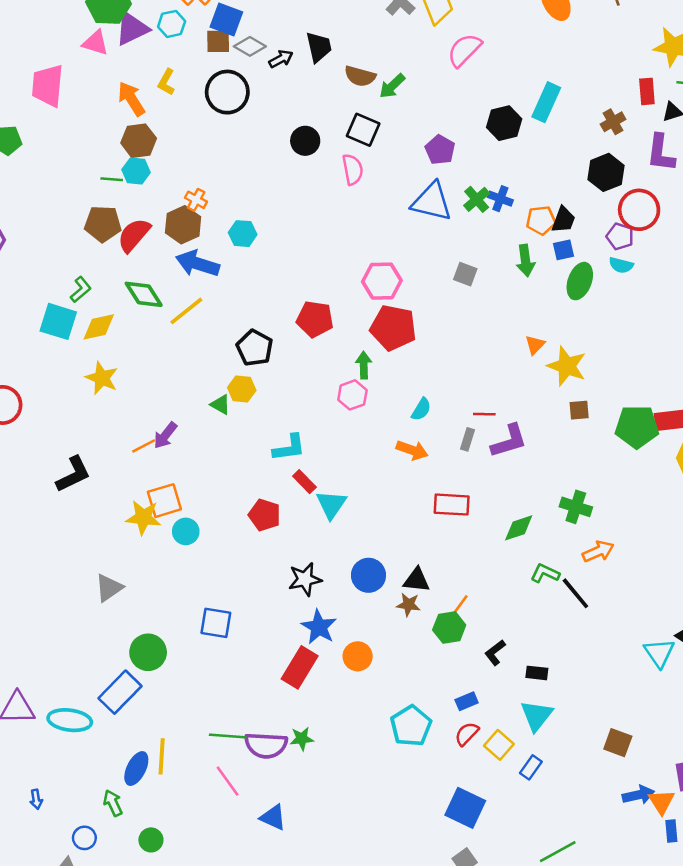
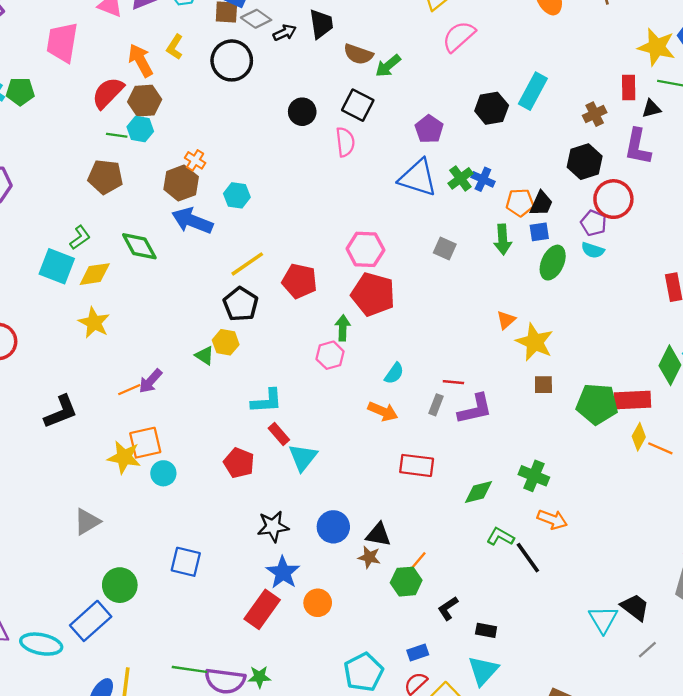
red semicircle: (134, 235) -> (108, 93), moved
yellow line: (186, 311) -> (247, 264), moved
orange arrow: (598, 551) -> (552, 519), turned 40

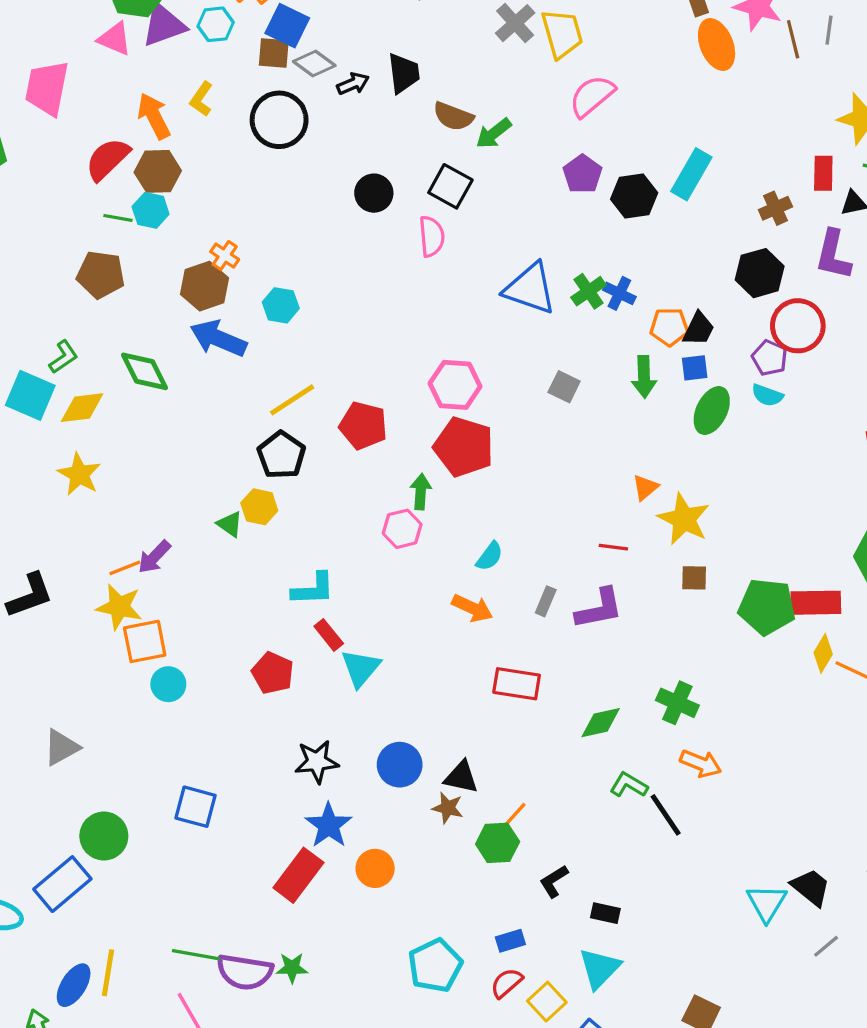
purple pentagon: (429, 129) -> (582, 174), moved
red line: (453, 382) -> (613, 547), moved
yellow star: (124, 457) -> (119, 607), moved

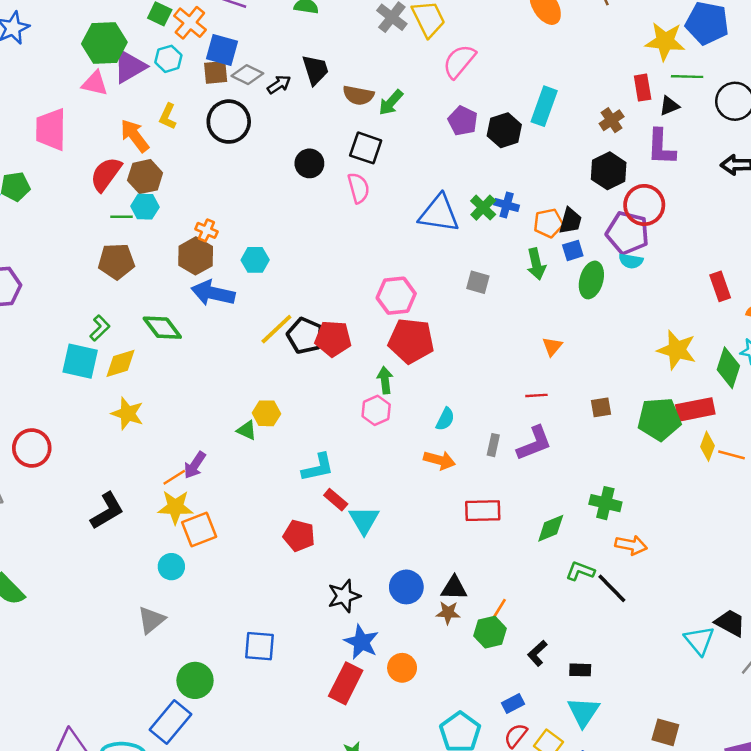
purple pentagon: (770, 358) -> (627, 233), size x1.6
black pentagon: (281, 455) -> (305, 336), moved
yellow star: (684, 519) -> (677, 350), moved
cyan circle: (168, 684) -> (171, 567), moved

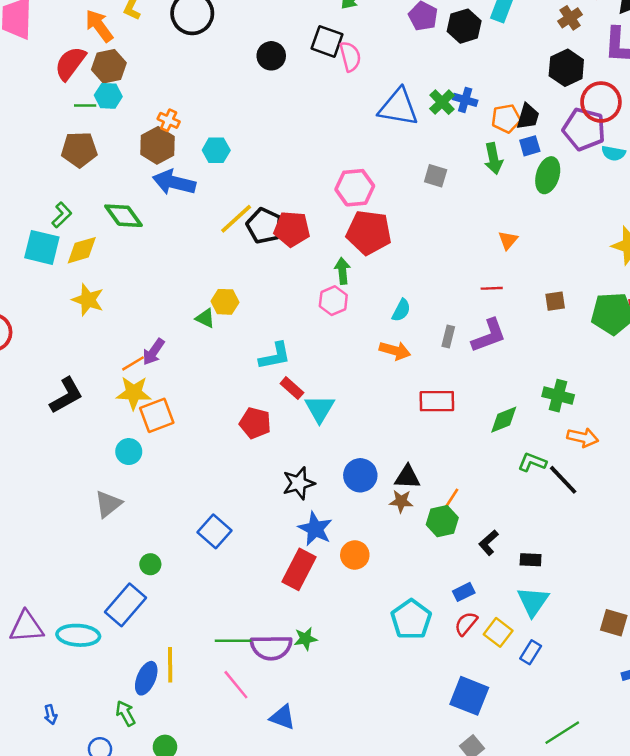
pink semicircle: (358, 188) -> (350, 56), moved
cyan semicircle: (631, 261) -> (613, 153), moved
blue square: (259, 646) -> (215, 531), turned 36
green circle: (195, 680) -> (150, 564), size x0.6

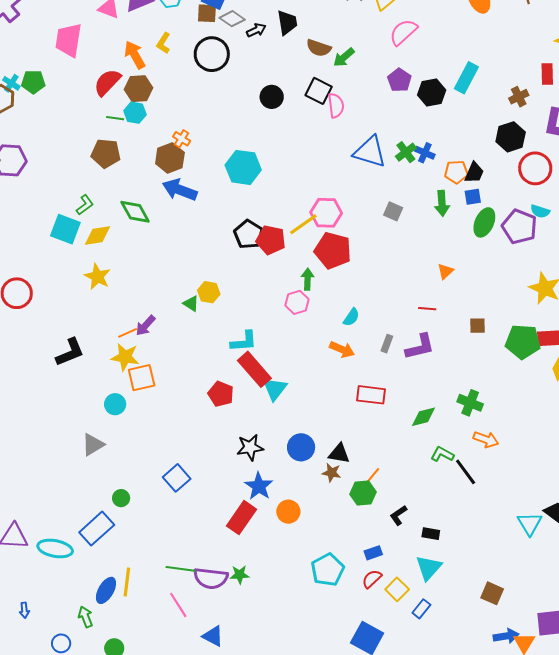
purple pentagon: (584, 129) -> (519, 227), moved
cyan hexagon: (216, 150) -> (243, 167), moved, size x1.6
yellow line: (236, 219) -> (303, 224), moved
red rectangle: (292, 388) -> (254, 369), size x1.8

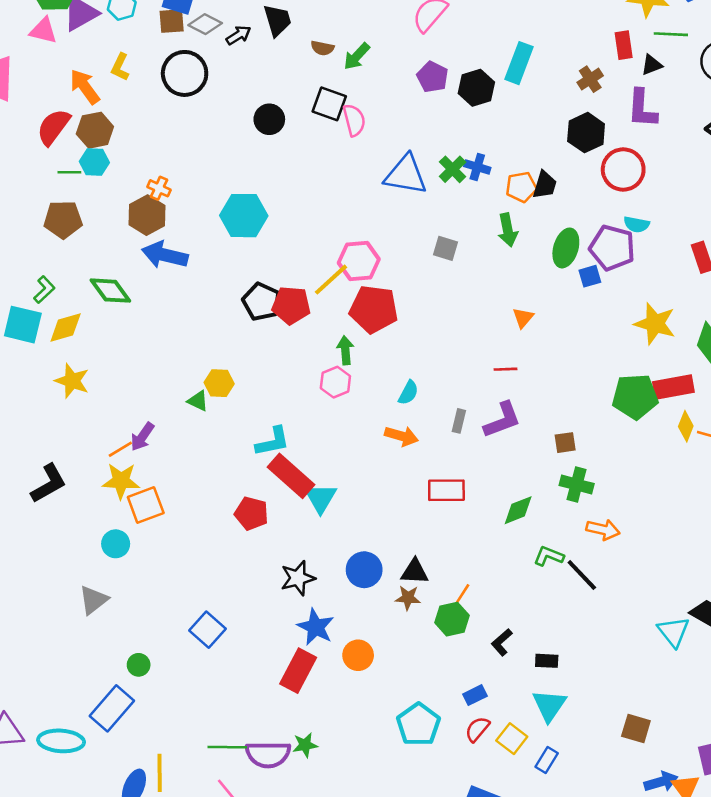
brown semicircle: (319, 48) -> (322, 48), size x0.7
blue square: (473, 197) -> (590, 276), moved
brown square: (478, 326) -> (565, 443), moved

